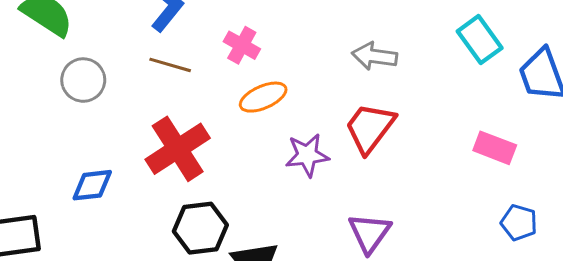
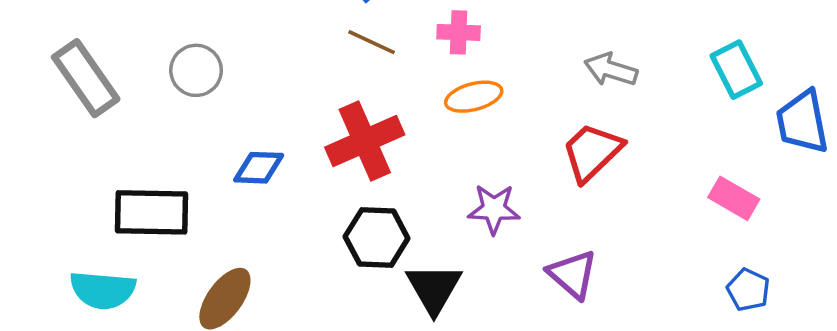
pink cross: (242, 45) -> (459, 32), turned -36
gray circle: (83, 80) -> (196, 70), moved
purple star: (307, 155) -> (494, 209), moved
purple triangle: (370, 233) -> (573, 274), turned -33

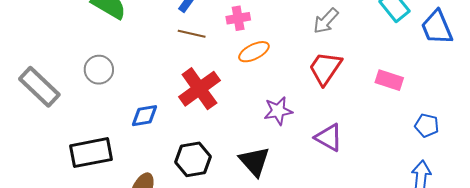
gray arrow: (611, 70) -> (326, 21), turned -52
pink rectangle: (734, 198) -> (389, 80), moved
black hexagon: (377, 237) -> (193, 159), moved

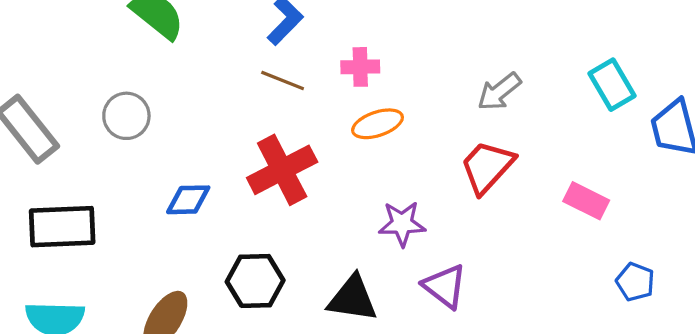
purple triangle: (329, 137) -> (445, 286), moved
black rectangle: (91, 153) -> (62, 227), moved
black triangle: (254, 161) -> (353, 299), turned -48

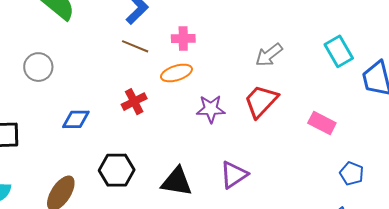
orange ellipse: (378, 124) -> (176, 73), moved
red cross: (282, 170) -> (134, 102), size x0.6
purple star: (402, 224) -> (211, 109), moved
purple triangle: (445, 286) -> (234, 175), turned 48

